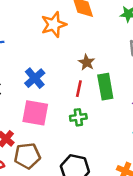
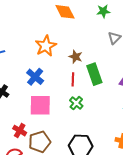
orange star: (54, 25) -> (46, 46), moved
green cross: (78, 117) -> (76, 103), turned -32

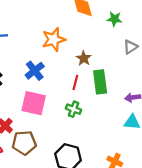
green star: (103, 11) -> (114, 19), moved
green cross: (76, 103) -> (74, 109), turned -32

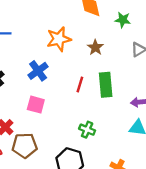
brown star: (84, 58) -> (95, 47), moved
pink square: (34, 103) -> (36, 105), size x0.7
green cross: (74, 109) -> (87, 130), moved

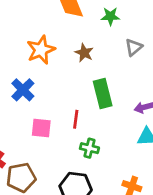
red line: (80, 84) -> (76, 119), moved
pink square: (36, 105) -> (41, 128), moved

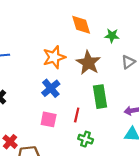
brown star: (84, 53) -> (88, 63), size x1.6
blue cross: (23, 90) -> (51, 88), moved

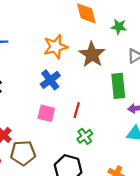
green rectangle: (100, 97) -> (118, 86), moved
green cross: (86, 139) -> (85, 136), turned 32

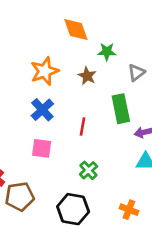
green star: (119, 27) -> (107, 52), moved
brown star: (92, 55) -> (87, 76), size x0.6
red line: (77, 110) -> (83, 127), moved

